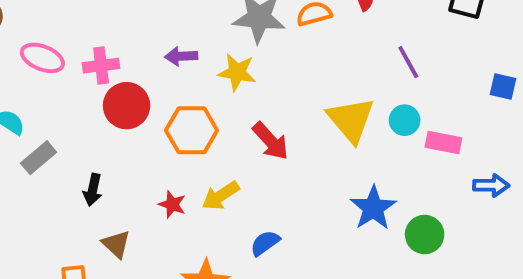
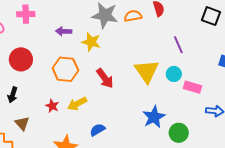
pink cross: (101, 66) -> (26, 14), moved
red circle: (127, 106) -> (21, 59), moved

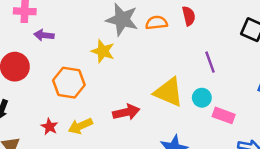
purple arrow: (64, 31) -> (44, 35), moved
yellow triangle: (147, 71) -> (169, 92), turned -36
red arrow: (105, 78) -> (126, 112), moved, turned -70

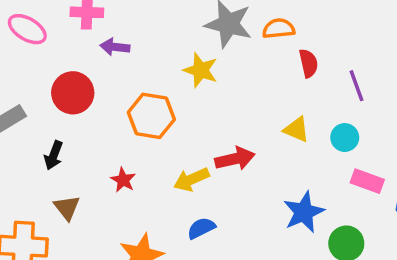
red semicircle: (189, 16) -> (308, 63), moved
yellow triangle: (169, 92) -> (296, 129), size x0.6
pink rectangle: (224, 115) -> (367, 181), moved
yellow arrow: (80, 126) -> (191, 179), moved

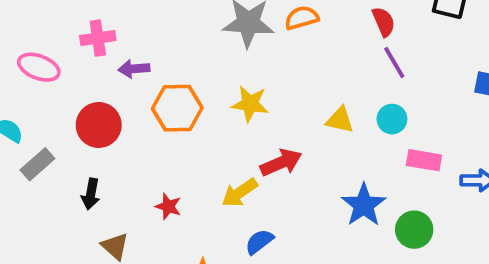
red semicircle: (308, 63) -> (384, 22), moved
yellow star: (201, 70) -> (250, 104), moved
orange hexagon: (151, 116) -> (177, 108), moved

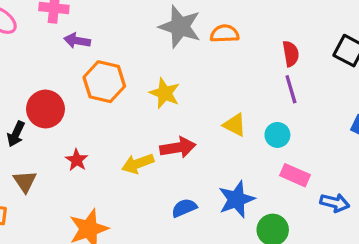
red circle: (99, 125) -> (45, 109), moved
blue semicircle: (259, 242) -> (184, 208), moved

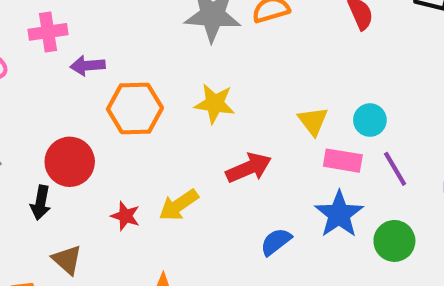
purple line: (291, 89) -> (395, 169), moved
yellow triangle: (235, 125) -> (313, 121), turned 40
yellow arrow: (138, 164) -> (179, 205), moved
pink rectangle: (295, 175) -> (343, 161), moved

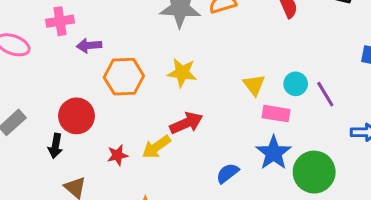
red arrow: (249, 168) -> (186, 123), moved
purple line: (395, 169) -> (325, 94), moved
red star: (125, 216) -> (117, 155), turned -30
green circle: (394, 241) -> (314, 172), size x1.4

